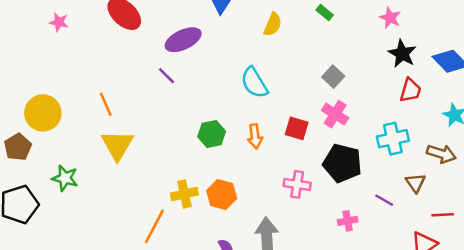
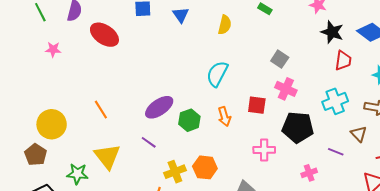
purple ellipse: (183, 40) -> (159, 107), moved
purple line: (167, 76) -> (149, 142), moved
cyan semicircle: (254, 83) -> (217, 74), turned 68
yellow triangle: (117, 145) -> (107, 156), moved

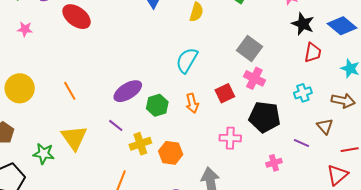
gray square: (280, 59) -> (250, 48), size x1.4
cyan cross: (335, 101) -> (303, 93), size x0.7
red square: (257, 105) -> (225, 93), turned -36
yellow circle: (52, 124) -> (20, 88), moved
yellow cross: (175, 172) -> (140, 144), moved

